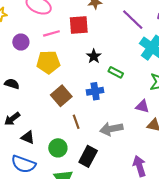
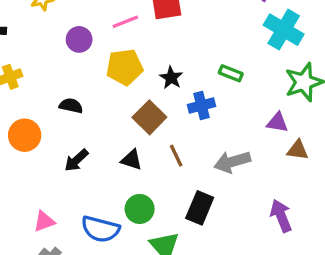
black star: (94, 56) -> (171, 78), moved
black triangle: (28, 137) -> (132, 160), moved
green circle: (58, 148) -> (140, 209), moved

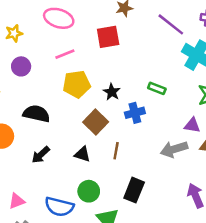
pink line: (125, 22) -> (65, 54), moved
purple circle: (79, 39) -> (21, 66), moved
black semicircle: (71, 106) -> (36, 114), size x1.5
brown line: (176, 156) -> (116, 151), turned 36
gray arrow: (232, 162) -> (174, 149), moved

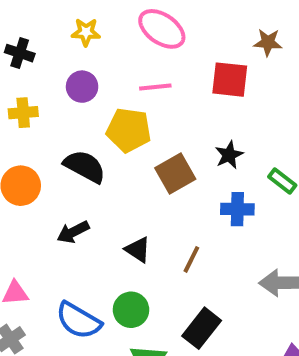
yellow pentagon: (77, 84) -> (129, 130), moved
black star: (112, 92) -> (229, 155), moved
brown square: (96, 122) -> (175, 174), moved

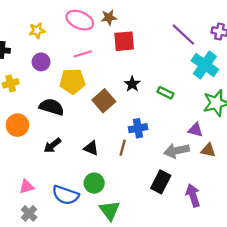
brown star: (268, 42) -> (109, 17), moved
blue cross: (237, 209) -> (138, 128), moved
black rectangle: (202, 328) -> (161, 182), moved

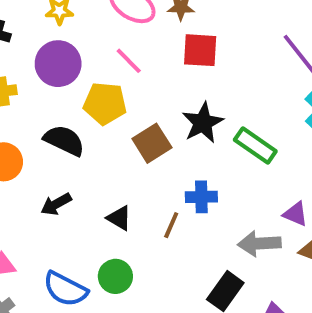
pink line: (83, 54) -> (129, 61), turned 54
purple circle: (41, 62) -> (58, 64), size x1.5
black star: (132, 84) -> (203, 123), size x1.5
green rectangle: (165, 93) -> (255, 145), size x1.5

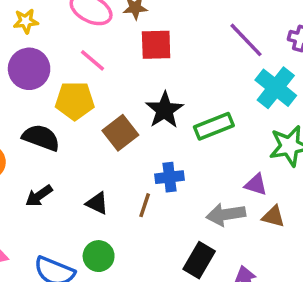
green rectangle: (255, 145) -> (214, 126), turned -51

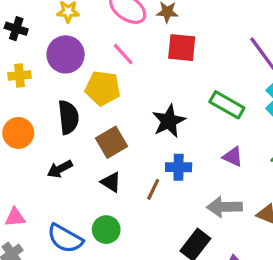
black star: (165, 110) -> (169, 121), moved
green rectangle: (214, 126) -> (227, 105), moved, turned 44
brown square: (120, 133) -> (111, 142), moved
black semicircle: (41, 138) -> (68, 117), turned 56
purple triangle: (256, 185) -> (233, 157), moved

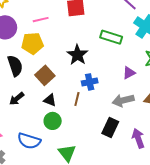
pink line: (123, 54) -> (41, 20), turned -49
purple triangle: (233, 157) -> (129, 73), moved, turned -40
green circle: (106, 230) -> (53, 121), moved

